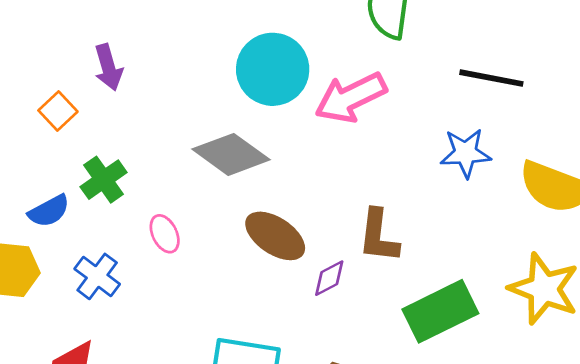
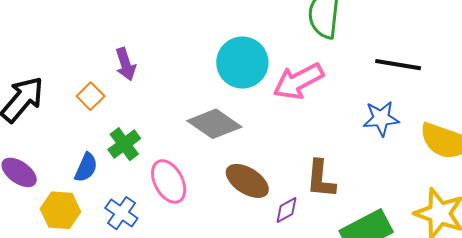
blue semicircle: (49, 211) -> (86, 167), turned -36
pink ellipse: (165, 234) -> (169, 181), size x1.6

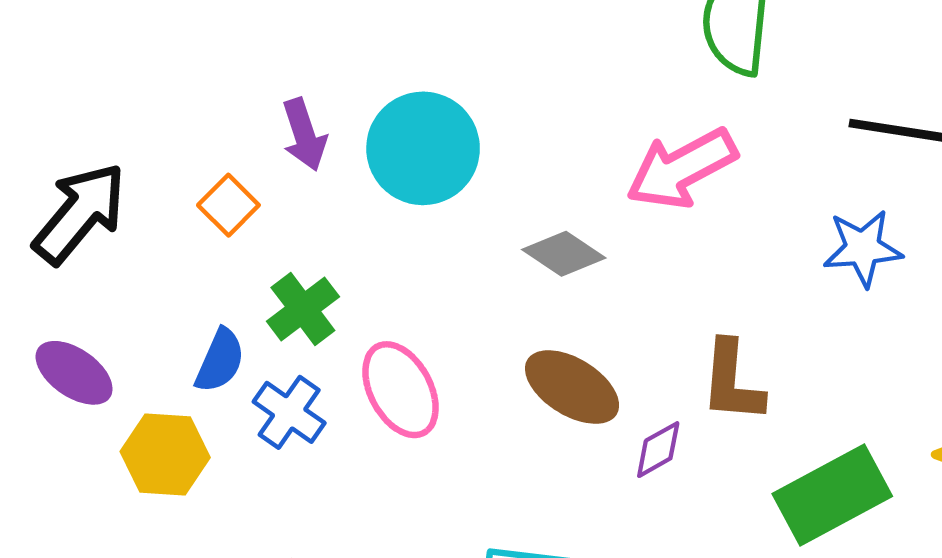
cyan circle: (242, 63) -> (423, 148), moved
gray diamond: (214, 124) -> (564, 254), moved, size x0.7
blue cross: (121, 213) -> (289, 412), moved

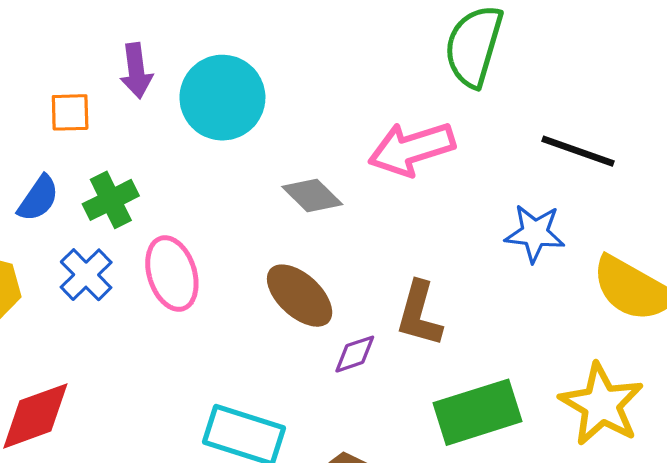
orange square: (228, 205) -> (70, 112), turned 33
blue semicircle: (220, 361) -> (38, 198), moved

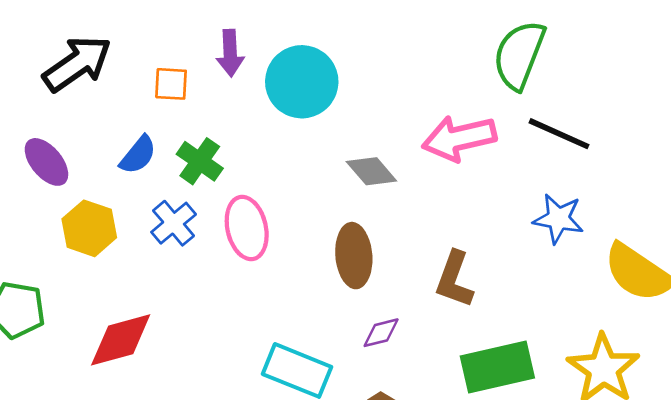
black line: (578, 151) -> (559, 134), moved
green cross: (111, 200) -> (200, 161), turned -33
brown ellipse: (300, 296) -> (354, 256), turned 38
purple diamond: (355, 354) -> (381, 333), moved

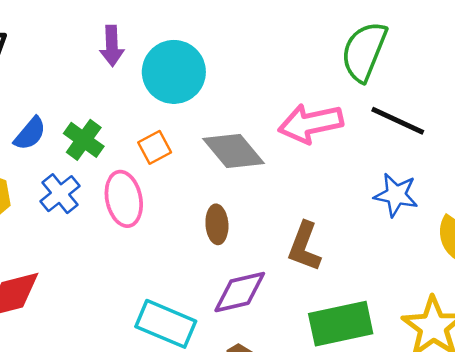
orange square: (171, 84) -> (155, 147), moved, turned -32
gray diamond: (371, 171) -> (233, 151), size x1.4
brown ellipse: (354, 256) -> (217, 224), size x0.7
purple diamond: (381, 333) -> (240, 292), size x1.6

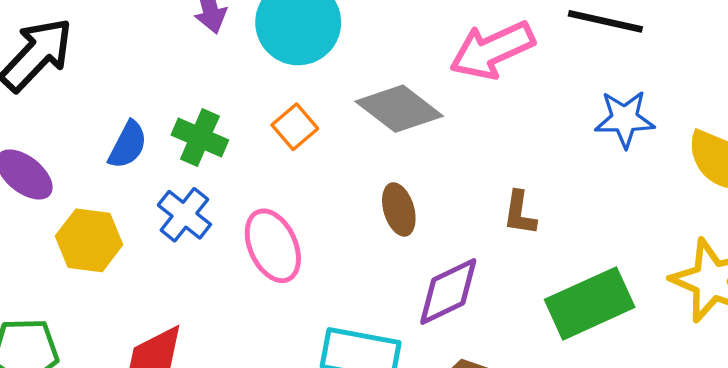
pink ellipse: (124, 199) -> (273, 246), moved
brown L-shape: (304, 247) -> (520, 213), size x0.7

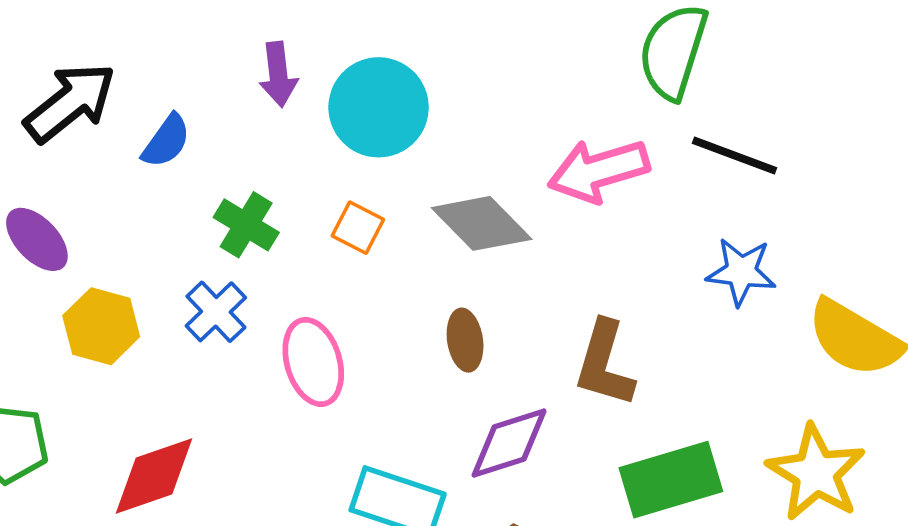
orange square: (295, 127) -> (358, 228), turned -30
blue semicircle: (128, 145) -> (166, 141), moved
brown L-shape: (520, 213) -> (604, 364), size x1.6

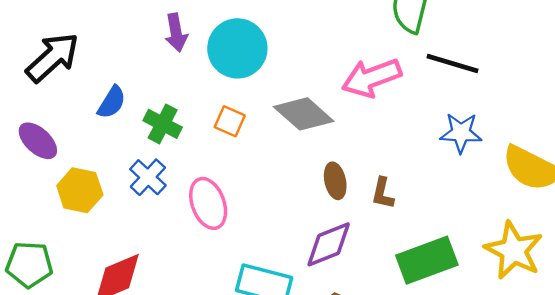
blue semicircle: (166, 141) -> (112, 102), moved
brown ellipse: (465, 340) -> (335, 181), moved
brown L-shape: (604, 364) -> (383, 193), size x0.6

